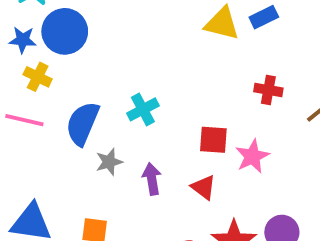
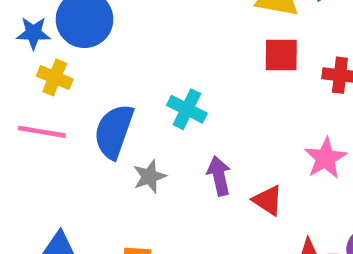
cyan cross: (143, 109) -> (187, 109), turned -32
red square: (213, 140) -> (281, 55), moved
purple arrow: (152, 179) -> (219, 176), moved

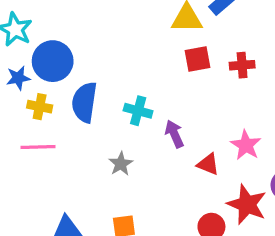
blue semicircle: (114, 131) -> (84, 102), moved
pink star: (325, 158) -> (246, 145), moved
purple arrow: (219, 176) -> (174, 134), moved

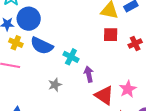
red cross: (242, 65) -> (135, 44), turned -32
blue semicircle: (84, 102) -> (42, 46), turned -85
red triangle: (208, 164) -> (104, 95), size x1.5

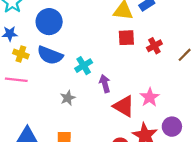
blue circle: (29, 19) -> (49, 22), moved
cyan cross: (71, 57) -> (84, 66), turned 35

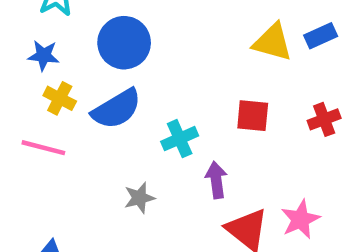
red square: (126, 38) -> (253, 116), moved
blue semicircle: (50, 55) -> (117, 109), turned -60

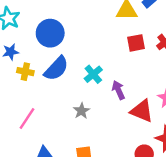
red square: (253, 116) -> (136, 43), moved
pink line: (43, 148) -> (27, 118), moved, turned -55

